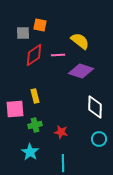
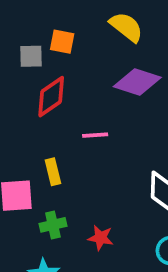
yellow semicircle: (80, 41) -> (126, 27), moved
pink line: (58, 55) -> (95, 135), moved
purple diamond: (81, 71) -> (137, 82), moved

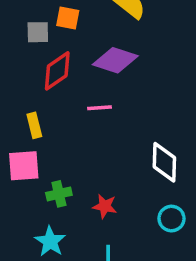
purple diamond: (137, 82) -> (115, 60), moved
yellow rectangle: (53, 172) -> (34, 125), moved

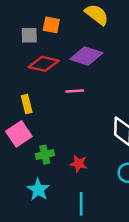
red diamond: (57, 71) -> (44, 64), turned 48
pink square: (24, 166) -> (19, 134), turned -30

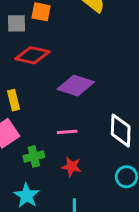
purple diamond: (86, 56) -> (76, 86), moved
pink line: (75, 91) -> (67, 132), moved

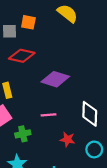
red star: (71, 167) -> (67, 139), moved

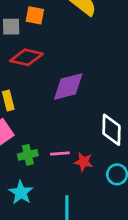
purple diamond: (55, 79) -> (68, 87), turned -32
pink line: (49, 115) -> (60, 153), moved

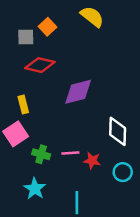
orange square: (35, 15) -> (47, 27), turned 36
green cross: (28, 155) -> (41, 154), turned 30

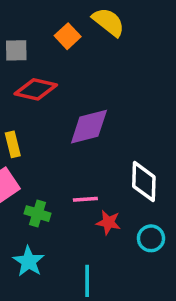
orange square: (47, 27) -> (68, 36), moved
pink line: (70, 153) -> (85, 199), moved

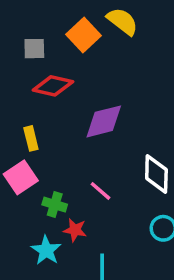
orange square: (68, 36) -> (83, 35), size x1.4
pink line: (85, 199) -> (100, 191), turned 45
red star: (108, 222) -> (75, 230), moved

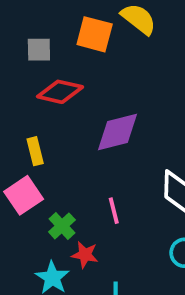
orange square: (83, 35) -> (95, 34), turned -32
pink line: (100, 191) -> (114, 211), turned 35
green cross: (55, 205) -> (62, 226), turned 30

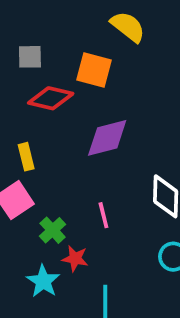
orange square: (95, 34) -> (94, 70), moved

